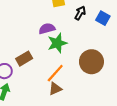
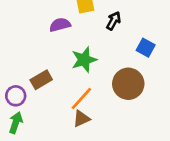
blue square: (103, 18) -> (146, 48), moved
purple semicircle: (47, 29) -> (60, 25), moved

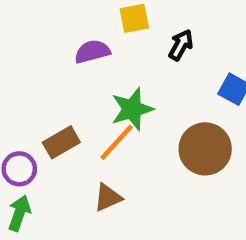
orange line: (81, 99) -> (117, 142), moved
brown triangle: (81, 119) -> (108, 198), moved

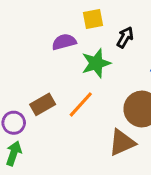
green star: (132, 109) -> (96, 63), moved
brown triangle: (108, 198) -> (122, 143), moved, size x1.4

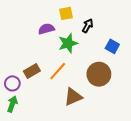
brown triangle: (122, 143) -> (73, 97), moved

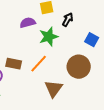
brown rectangle: (32, 71) -> (14, 64), turned 42
brown triangle: (73, 97) -> (54, 89), turned -30

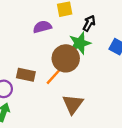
green star: (49, 37) -> (80, 43), moved
brown circle: (79, 67) -> (66, 58), moved

